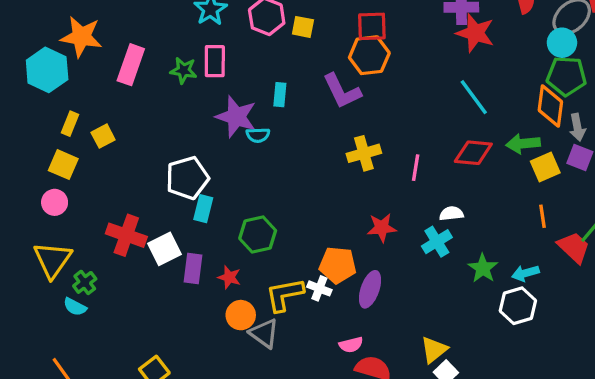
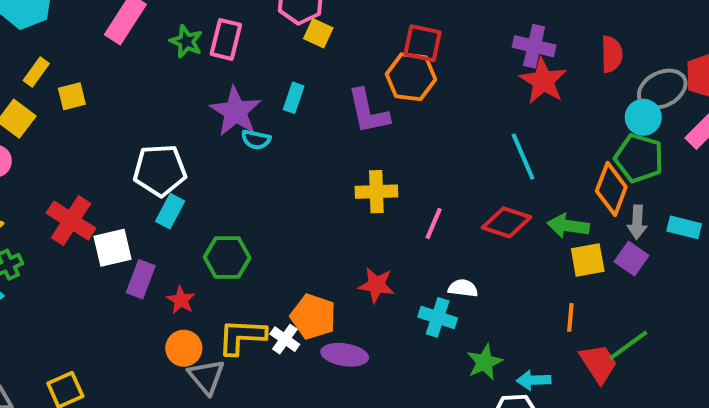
yellow square: (303, 27) -> (318, 33), moved
cyan cross: (437, 242) -> (438, 317), turned 36
purple ellipse: (370, 289) -> (345, 355), turned 66

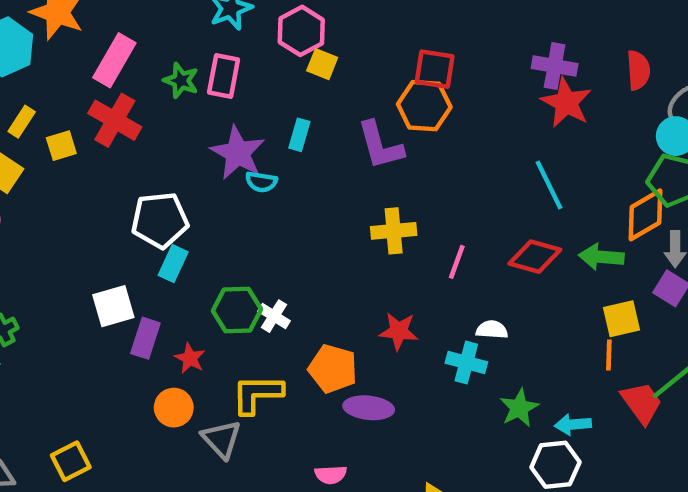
orange diamond: (611, 189) -> (645, 215), turned 42
red cross: (71, 221) -> (115, 120), moved
yellow square: (588, 260) -> (621, 319), moved
white cross: (285, 339) -> (274, 316), moved
orange circle: (184, 348) -> (174, 408), moved

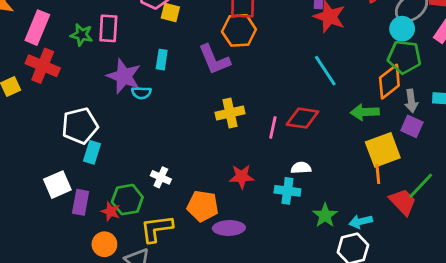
red diamond: (535, 257) -> (302, 118), moved
green hexagon: (237, 310) -> (127, 200), moved
yellow square: (621, 319) -> (383, 150), size x1.4

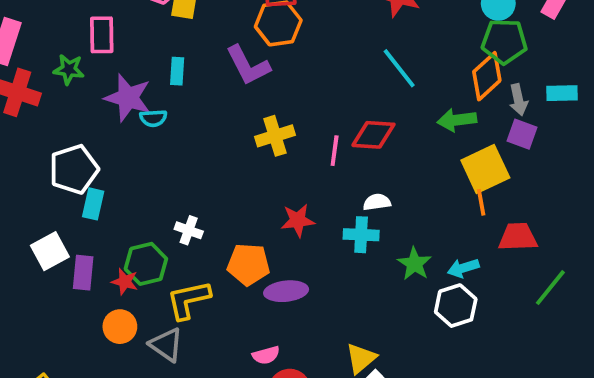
green star: (82, 35) -> (69, 69), moved
green line: (421, 186) -> (550, 288), moved
red trapezoid: (403, 202) -> (518, 237), turned -44

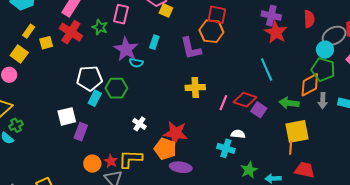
purple square: (522, 134) -> (259, 110), moved
red star: (298, 220) -> (176, 133), moved, size x1.4
green hexagon: (146, 264) -> (116, 88), moved
red star: (125, 282) -> (111, 161), moved

